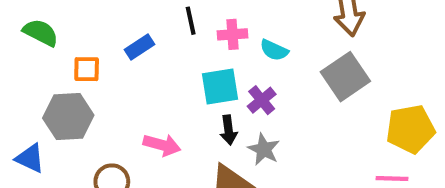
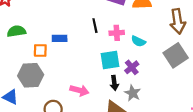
green semicircle: (41, 33) -> (16, 31), turned -36
blue rectangle: (139, 47) -> (60, 38), moved, turned 32

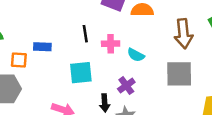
gray square: (176, 55) -> (179, 74), turned 30
cyan square: (110, 60) -> (81, 73), moved

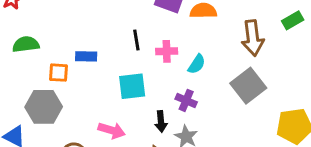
cyan semicircle: (136, 55) -> (197, 64), turned -84
gray square: (179, 74) -> (248, 86), turned -36
purple cross: (126, 86) -> (186, 100), turned -30

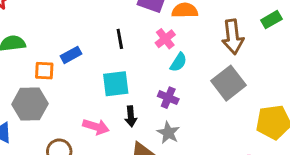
pink cross: (167, 51) -> (165, 39), moved, turned -36
blue rectangle: (86, 56) -> (71, 55), turned -30
black arrow: (161, 121) -> (131, 116), moved

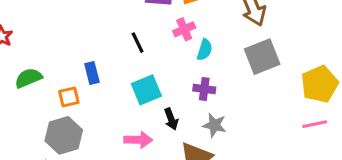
pink cross: (165, 39) -> (184, 29), turned 30
blue rectangle: (71, 55) -> (92, 73), turned -60
gray square: (229, 83) -> (262, 57), turned 32

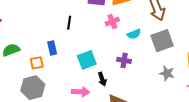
black line: (138, 43) -> (69, 23), moved, turned 32
cyan semicircle: (205, 50) -> (134, 34), moved, turned 48
gray star: (214, 125) -> (167, 73), moved

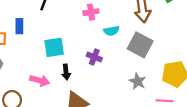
gray square: (162, 41) -> (140, 45), turned 35

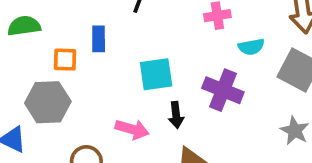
purple cross: (94, 57) -> (223, 90), size x1.5

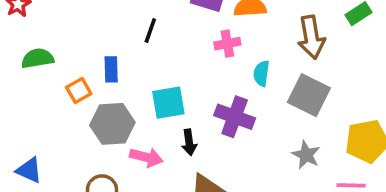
cyan semicircle: (251, 47) -> (261, 73), turned 110
orange square: (65, 60) -> (79, 90), turned -30
gray hexagon: (48, 102) -> (112, 124), moved

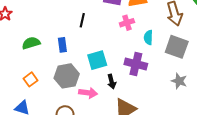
green semicircle: (38, 58) -> (31, 43), moved
orange square: (79, 90) -> (30, 79), moved

